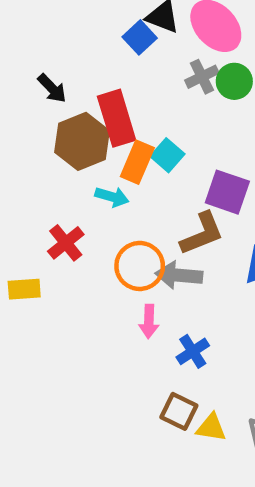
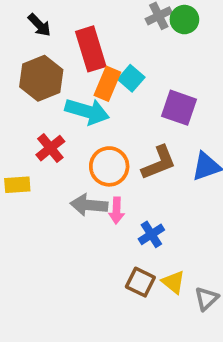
brown hexagon: (82, 141) -> (41, 78), moved
cyan arrow: (112, 197) -> (87, 111), size x1.6
brown L-shape: (202, 234) -> (159, 163), moved
gray arrow: (179, 275) -> (89, 205), moved
yellow triangle: (211, 428) -> (173, 282), moved, turned 30

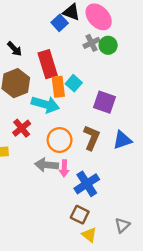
orange rectangle: (107, 84) -> (58, 87), turned -30
brown L-shape: (159, 163) -> (92, 138), turned -45
blue cross: (151, 234) -> (87, 184), size x1.5
yellow triangle: (173, 282) -> (89, 235), moved

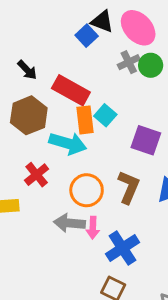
red rectangle: (48, 64) -> (71, 90), turned -44

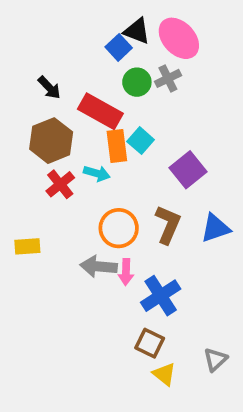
green circle: (151, 65) -> (137, 82), moved
purple square: (146, 140) -> (188, 170), turned 32
cyan arrow: (68, 143) -> (97, 173), size x0.6
red cross: (37, 175) -> (60, 184), moved

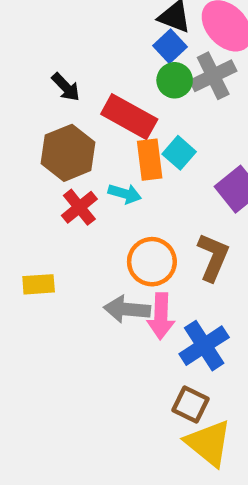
blue square: (119, 47) -> (170, 46), moved
gray cross: (168, 78) -> (213, 76), size x1.4
pink arrow: (126, 272) -> (161, 316), size x1.4
yellow triangle: (164, 374) -> (209, 443), size x1.6

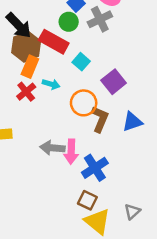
green circle: (175, 80) -> (69, 22), moved
black arrow: (66, 87) -> (19, 25), size x1.6
brown hexagon: (68, 153) -> (26, 47), moved
orange rectangle: (150, 160) -> (30, 67), moved, turned 30
orange circle: (152, 262) -> (84, 103), moved

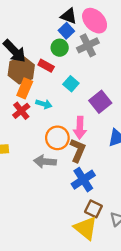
red rectangle: (54, 42) -> (46, 66), size x0.6
orange circle: (84, 103) -> (57, 138), moved
brown L-shape: (100, 119) -> (78, 150), moved
pink arrow: (71, 152) -> (80, 128), moved
brown square: (87, 200) -> (93, 209), moved

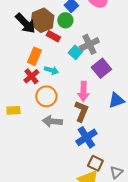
gray cross: (88, 45) -> (89, 44), moved
brown hexagon: (21, 70) -> (42, 20), moved
orange circle: (57, 138) -> (46, 96), moved

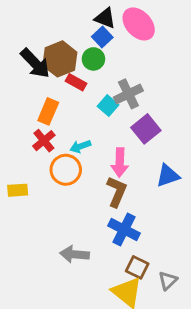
cyan arrow: (51, 70) -> (80, 146), moved, turned 144
gray arrow: (52, 121) -> (74, 254), moved
blue cross: (86, 137) -> (124, 230), turned -30

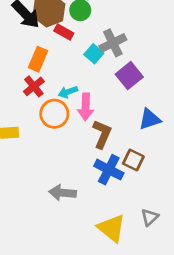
pink arrow: (120, 162) -> (86, 107), moved
brown square: (137, 267) -> (133, 160), moved

